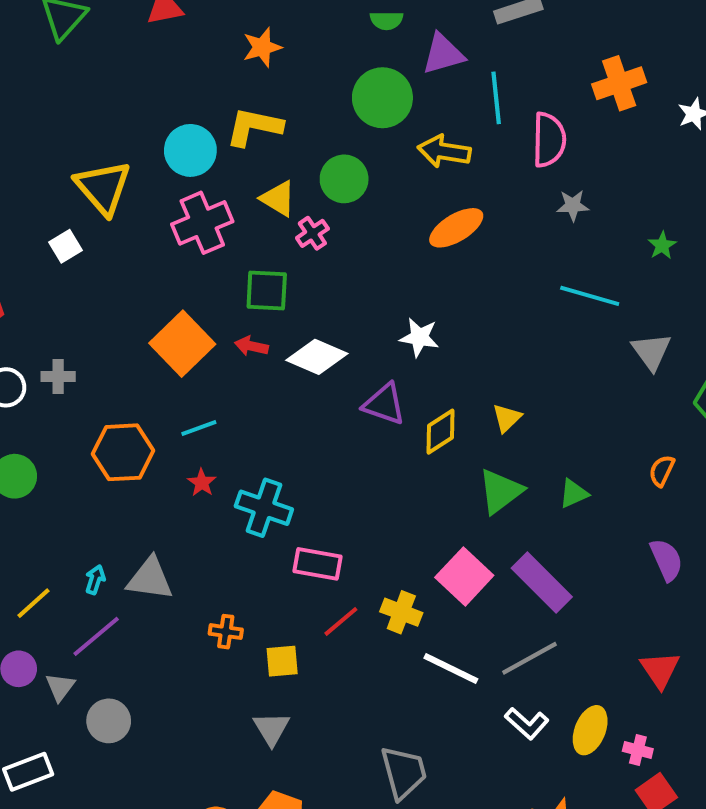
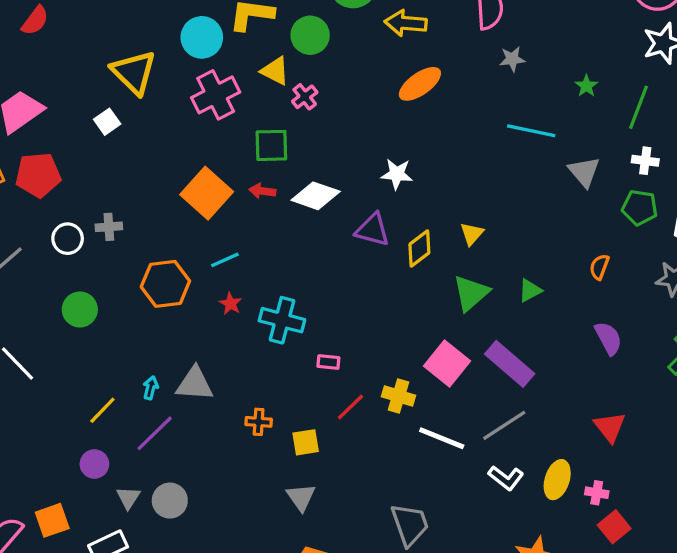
green circle: (344, 179) -> (310, 35), moved
pink rectangle: (318, 564) -> (328, 362), size x0.6
gray triangle: (60, 687) -> (128, 498), moved

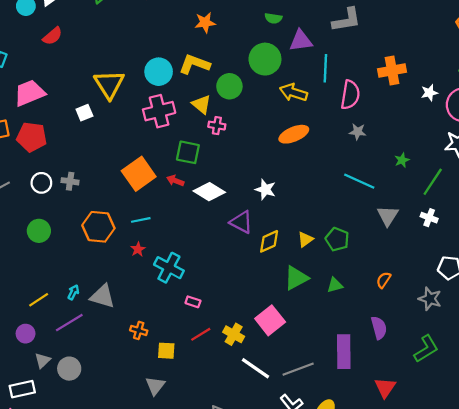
pink cross: (305, 97) -> (217, 126), turned 35
green pentagon: (640, 208) -> (337, 239), moved
purple rectangle: (510, 364) -> (344, 352), moved, turned 36
red triangle: (610, 427) -> (385, 387), moved

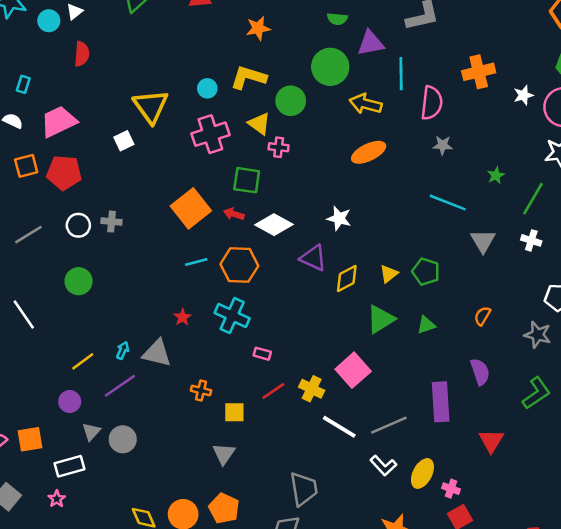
red semicircle: (53, 36) -> (82, 54), turned -42
cyan circle: (159, 72) -> (207, 88), size x0.6
orange hexagon: (98, 227) -> (239, 265), moved
red star: (138, 249) -> (182, 317), moved

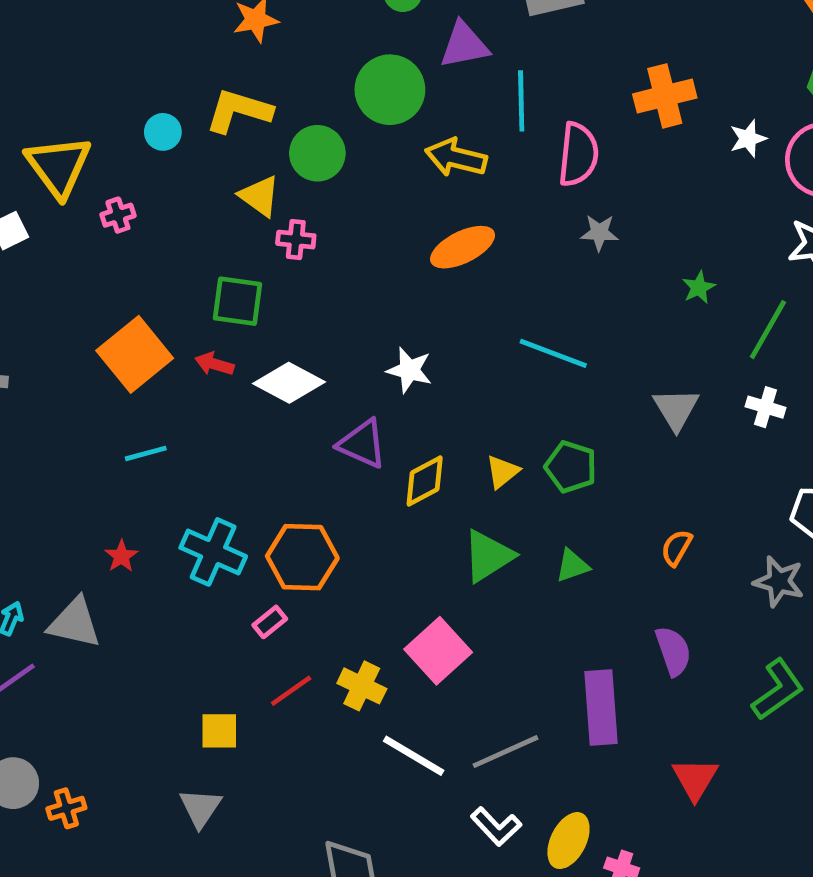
pink cross: (210, 134) -> (118, 215), moved, size x0.5
cyan line: (448, 203) -> (553, 353), moved
orange hexagon: (239, 265) -> (302, 557), moved
pink rectangle: (262, 354) -> (270, 622), turned -54
orange cross: (201, 390) -> (66, 808), moved, turned -30

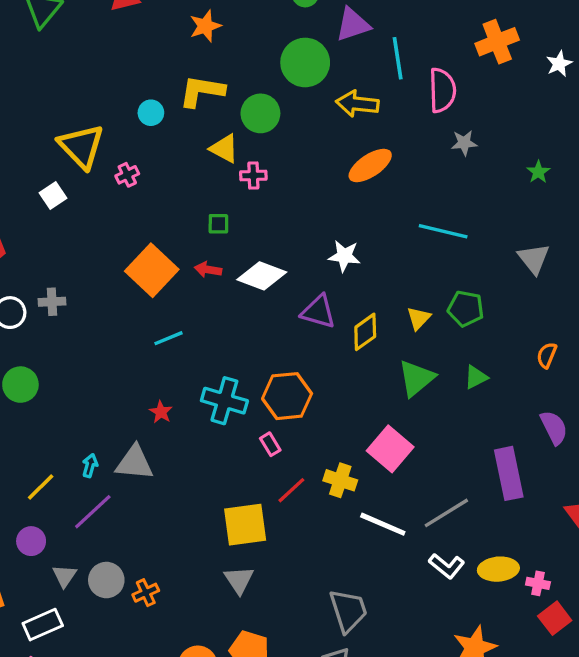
green square: (238, 301) -> (218, 224), size x0.6
pink rectangle: (270, 622) -> (270, 444), turned -75
yellow square: (219, 731) -> (245, 525), size x1.6
yellow ellipse: (568, 841) -> (498, 569), turned 66

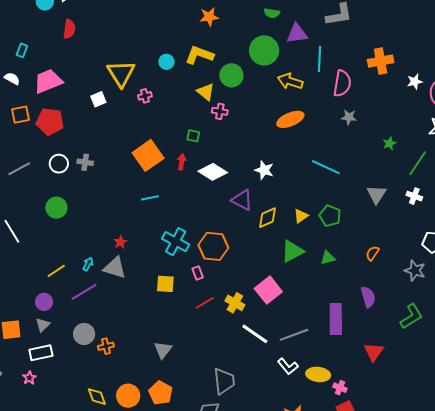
red arrow: (208, 270) -> (182, 162), turned 77
red star: (161, 412) -> (120, 242), moved
yellow square: (245, 525) -> (165, 284), moved, size x0.7
gray triangle: (64, 576) -> (43, 325), moved

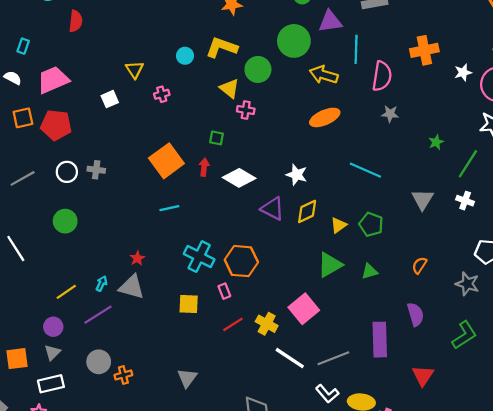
yellow triangle: (121, 73) -> (135, 70), size x0.6
yellow diamond: (268, 218) -> (307, 211), moved

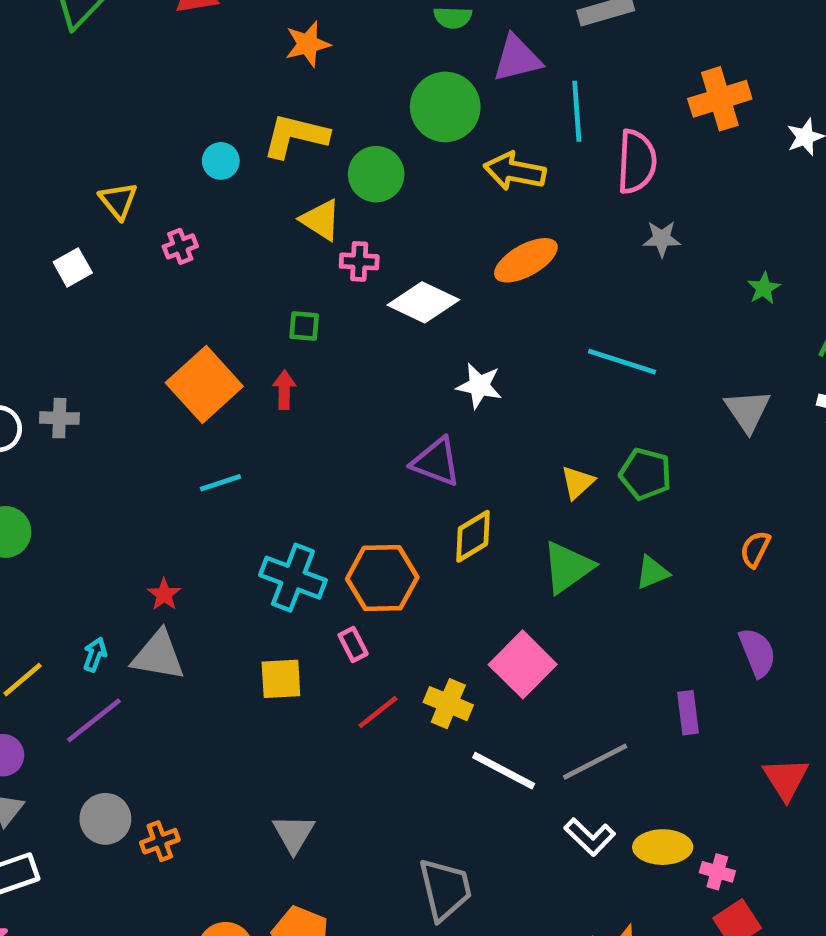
white diamond: (239, 178) -> (423, 302), moved
yellow diamond: (307, 211) -> (473, 536), moved
purple rectangle: (380, 340) -> (688, 713), size x0.6

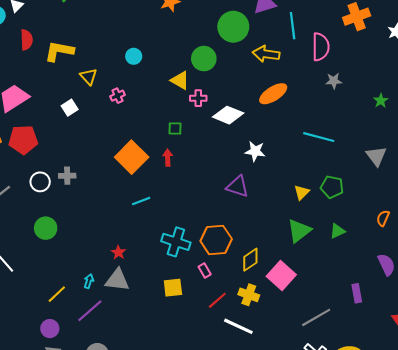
yellow L-shape: (295, 136) -> (59, 51), moved
yellow diamond: (473, 536) -> (250, 260), moved
white line: (504, 771) -> (238, 326), moved

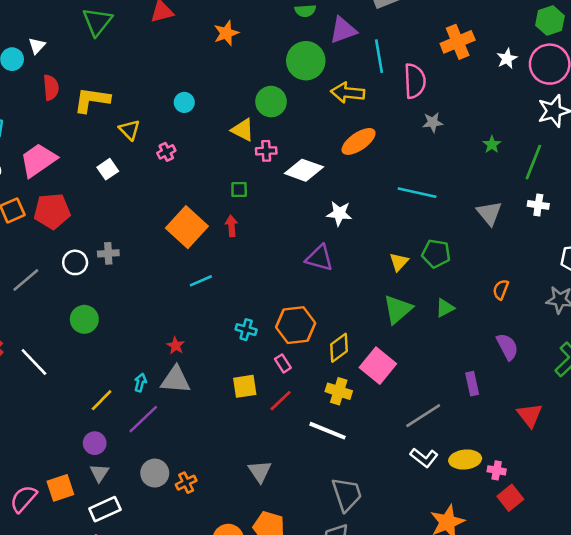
cyan cross: (176, 242) -> (246, 330), size x0.6
red line: (217, 300) -> (281, 401), moved

